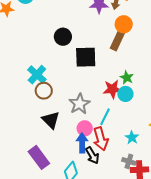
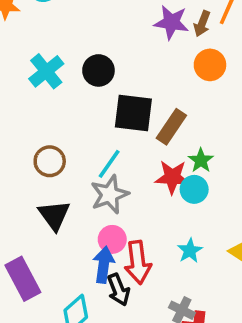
brown rectangle: (117, 41) -> (171, 127), moved
cyan cross: (37, 75) -> (46, 71), moved
cyan line: (105, 117) -> (109, 164), moved
cyan star: (132, 138) -> (190, 251), moved

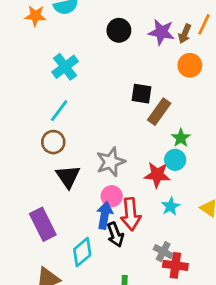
black circle: (98, 70) -> (119, 30), moved
black square: (133, 113) -> (142, 94), moved, size x0.7
brown circle: (50, 161) -> (53, 142), moved
cyan line: (109, 164) -> (59, 111), moved
red star: (172, 177) -> (157, 175), moved

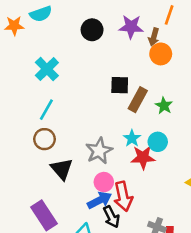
brown arrow: (185, 34) -> (154, 37), moved
green star: (181, 138) -> (164, 106), moved
cyan star: (171, 206) -> (132, 138), moved
blue arrow: (105, 215) -> (99, 200), turned 60

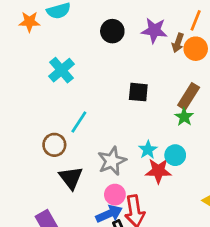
orange circle: (161, 54) -> (196, 49), moved
brown rectangle: (138, 100) -> (189, 96), moved
cyan line: (46, 110) -> (79, 122), moved

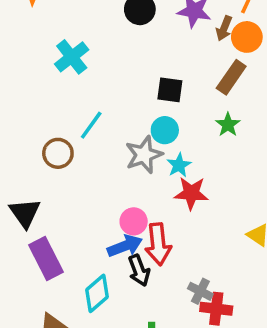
brown rectangle: (189, 96) -> (231, 77), moved
cyan circle: (175, 155) -> (165, 130), moved
gray star: (112, 161) -> (144, 155), moved
black triangle: (71, 178) -> (25, 213), moved

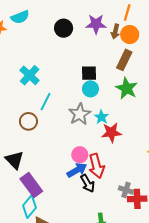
cyan cross: (72, 57) -> (30, 75), moved
green star: (228, 125) -> (127, 88), size x1.5
cyan circle: (165, 130) -> (90, 89), moved
cyan diamond: (97, 293) -> (29, 207), moved

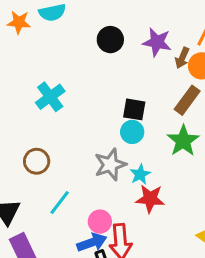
cyan line: (46, 102) -> (60, 202), moved

